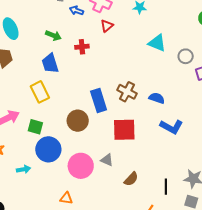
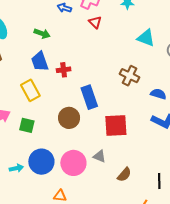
red triangle: (107, 26) -> (95, 22), turned -32
red cross: (82, 47) -> (64, 70), moved
brown cross: (127, 92) -> (130, 76), moved
blue semicircle: (157, 98) -> (158, 94), moved
blue circle: (48, 149) -> (41, 162), moved

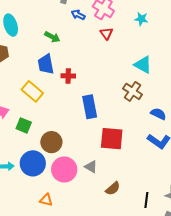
cyan triangle: (146, 38) -> (143, 65), moved
yellow rectangle: (30, 90) -> (32, 91), turned -30
brown circle: (69, 118) -> (51, 142), moved

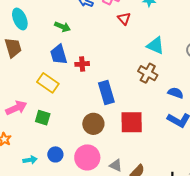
red triangle: (106, 34) -> (124, 19), moved
brown circle: (51, 142) -> (93, 124), moved
blue circle: (33, 163) -> (55, 154), size x0.6
gray triangle: (91, 167) -> (116, 165), moved

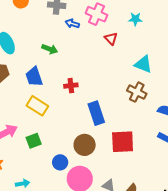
blue trapezoid: (59, 54) -> (34, 77), moved
green square: (43, 118) -> (34, 141), turned -35
blue circle: (55, 154) -> (60, 162), moved

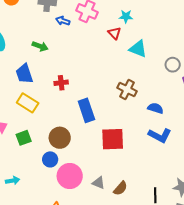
red triangle: (111, 38) -> (114, 33), moved
cyan triangle: (143, 64) -> (138, 49), moved
brown circle: (85, 145) -> (60, 138), moved

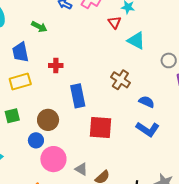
yellow rectangle: (28, 103) -> (20, 82), turned -55

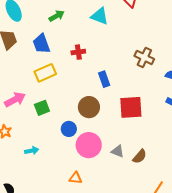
green arrow: (39, 27) -> (57, 16), turned -49
cyan triangle: (136, 41) -> (100, 16), moved
blue rectangle: (78, 96) -> (104, 79), size x0.7
brown circle: (48, 120) -> (89, 107), moved

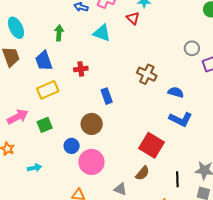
green arrow: (57, 16) -> (59, 33), turned -56
red square: (131, 107) -> (152, 145), moved, turned 35
gray triangle: (118, 151) -> (120, 189), moved

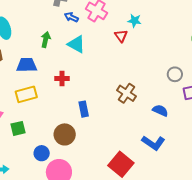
cyan triangle: (102, 33) -> (76, 44), moved
blue trapezoid: (44, 61) -> (27, 65), turned 100
blue semicircle: (176, 92) -> (160, 111), moved

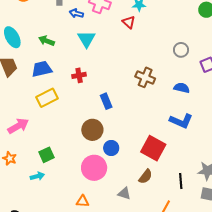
green arrow: (46, 40) -> (46, 41), moved, turned -70
cyan triangle: (76, 44) -> (86, 39), turned 42
gray circle: (175, 74) -> (181, 50), moved
green square: (18, 128) -> (46, 155), moved
blue circle: (42, 153) -> (111, 148), moved

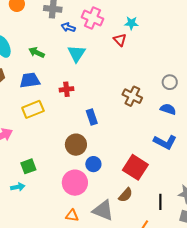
gray circle: (181, 50) -> (170, 82), moved
gray triangle: (124, 193) -> (103, 210), size x1.6
orange triangle: (83, 201) -> (72, 216), moved

